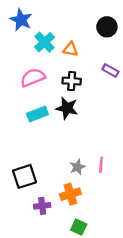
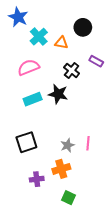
black circle: (107, 27) -> (83, 27), moved
black cross: (72, 81) -> (72, 70), moved, turned 35
black square: (25, 176) -> (26, 142), moved

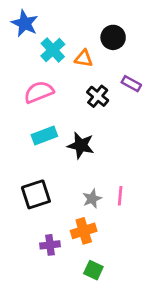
black star: (58, 94) -> (81, 145), moved

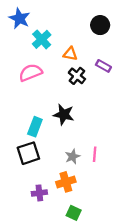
black circle: (113, 37) -> (100, 25), moved
orange triangle: (84, 58) -> (70, 54), moved
cyan rectangle: (44, 136) -> (35, 127), moved, turned -48

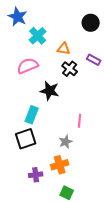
black star: (64, 115) -> (50, 91), moved
pink line: (95, 154) -> (80, 121), moved

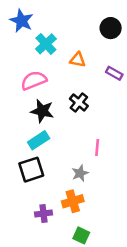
black cross: (70, 69) -> (79, 102), moved
black star: (50, 91) -> (42, 111), moved
cyan rectangle: (32, 115) -> (39, 140), turned 36

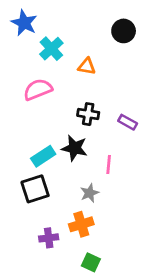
purple rectangle: (114, 73) -> (128, 122), moved
black cross: (79, 102) -> (88, 114), turned -30
black star: (42, 111) -> (75, 148), moved

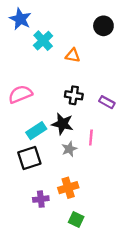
pink semicircle: (38, 90) -> (20, 94), moved
gray star: (90, 193) -> (69, 149), moved

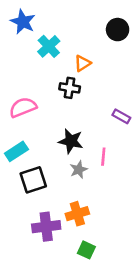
orange triangle: (73, 55) -> (83, 63), turned -42
black cross: (74, 95) -> (70, 88), moved
cyan rectangle: (36, 131) -> (16, 151), moved
purple cross: (41, 199) -> (46, 227), size x1.5

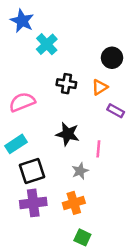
black circle: (118, 30) -> (112, 58), moved
orange triangle: (83, 63) -> (100, 87), moved
gray star: (79, 170) -> (80, 171), moved
purple cross: (46, 227) -> (33, 203), moved

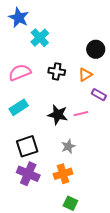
pink semicircle: (22, 102) -> (20, 72), moved
cyan rectangle: (16, 144) -> (19, 107), moved
pink line: (98, 149) -> (81, 114), moved, turned 72
purple cross: (33, 203) -> (28, 174), turned 30

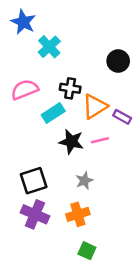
orange triangle: (85, 75) -> (95, 106), moved, size x1.5
cyan rectangle: (19, 107) -> (53, 113), moved

